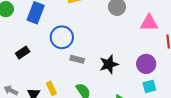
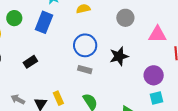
blue circle: (62, 37) -> (85, 45), moved
black star: (109, 64) -> (119, 56), moved

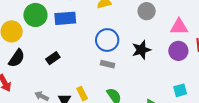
green circle: (14, 18) -> (35, 15), size x1.5
blue rectangle: (44, 22) -> (65, 18), turned 65
purple circle: (154, 75) -> (178, 51), moved

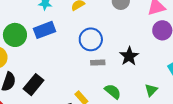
black star: (141, 50) -> (129, 56), moved
black rectangle: (53, 58) -> (34, 85), moved, size x1.5

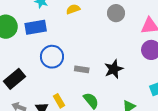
blue circle: (91, 39) -> (52, 57), moved

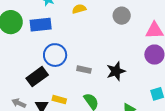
black rectangle: (14, 79) -> (37, 77), moved
yellow rectangle: (59, 101) -> (59, 100), turned -48

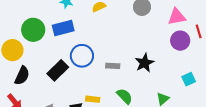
black rectangle: (37, 77) -> (58, 70), moved

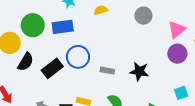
pink triangle: (177, 17) -> (177, 30), turned -36
black star: (145, 63) -> (139, 71), turned 30
black semicircle: (22, 76) -> (26, 62), moved

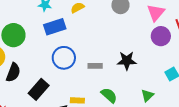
blue rectangle: (63, 27) -> (55, 27), moved
black rectangle: (52, 68) -> (39, 89), moved

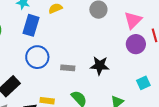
blue rectangle: (55, 27) -> (31, 25), turned -60

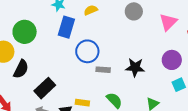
purple circle: (136, 44) -> (172, 60), moved
blue circle: (37, 57) -> (87, 51), moved

